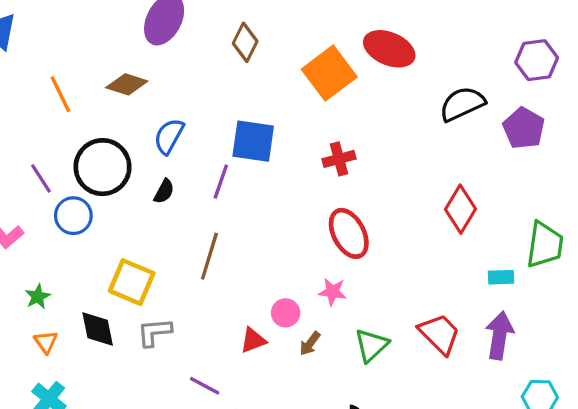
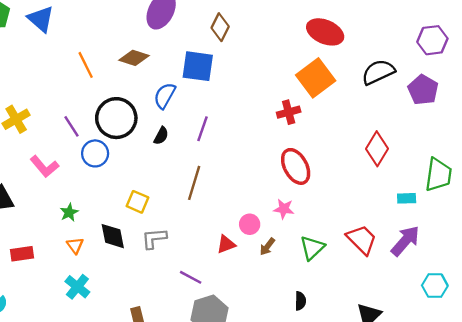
orange square: (329, 73) -> (316, 78), moved
blue square: (253, 141) -> (198, 66), moved
yellow square: (132, 282) -> (138, 202), size x0.7
purple arrow: (499, 336) -> (405, 241), turned 32

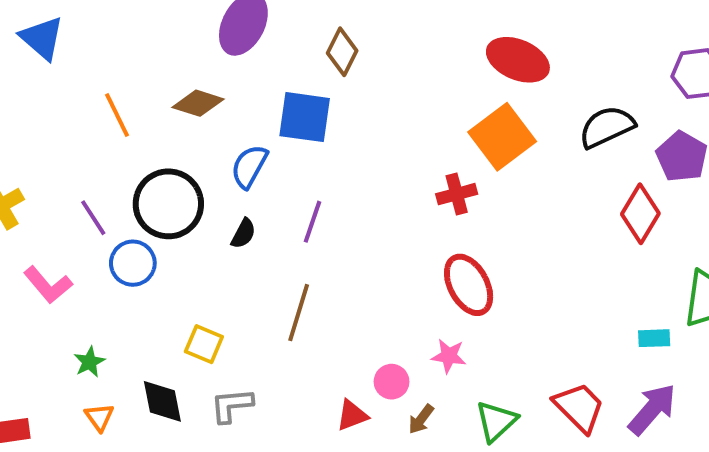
red diamond: (377, 149) -> (640, 214), moved

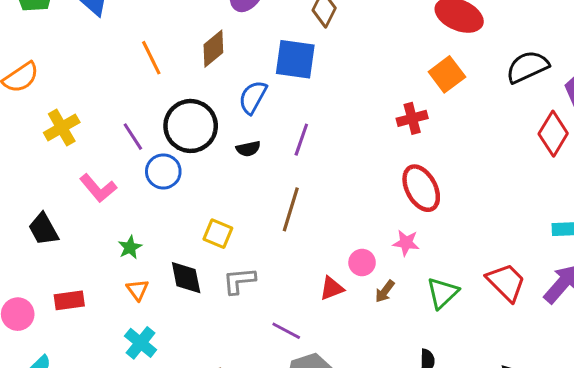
brown diamond: (198, 103) -> (213, 49), turned -57
orange square: (502, 137) -> (447, 74), size x0.7
black semicircle: (243, 234) -> (248, 149), turned 50

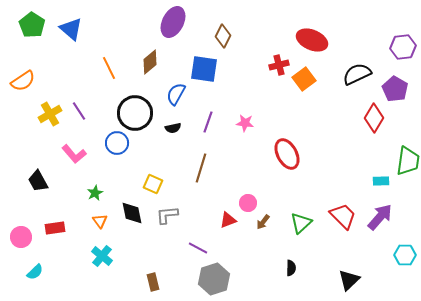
red cross: (412, 118) -> (279, 65), moved
purple line: (133, 137) -> (79, 111), moved
pink star: (406, 243) -> (245, 123), moved

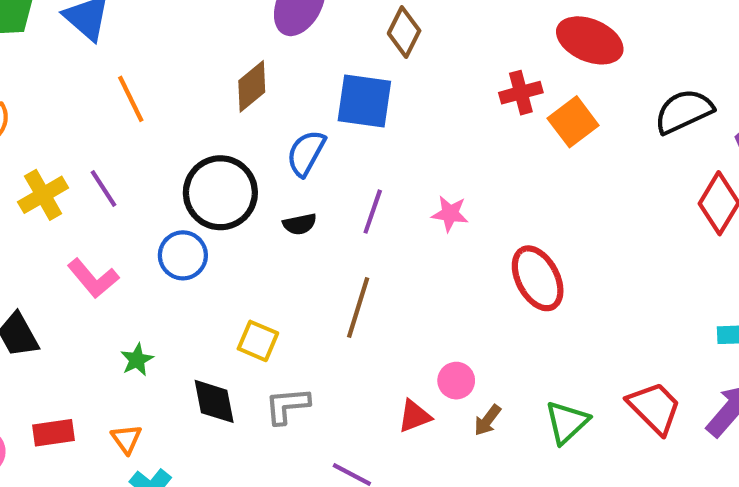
orange line: (109, 68) -> (131, 99), moved
orange triangle: (100, 221) -> (126, 439), moved

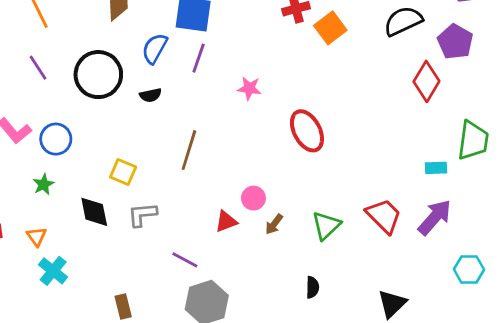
purple line: (104, 189) -> (38, 68), moved
purple line: (373, 212) -> (199, 58), moved
blue circle: (183, 255) -> (56, 139), moved

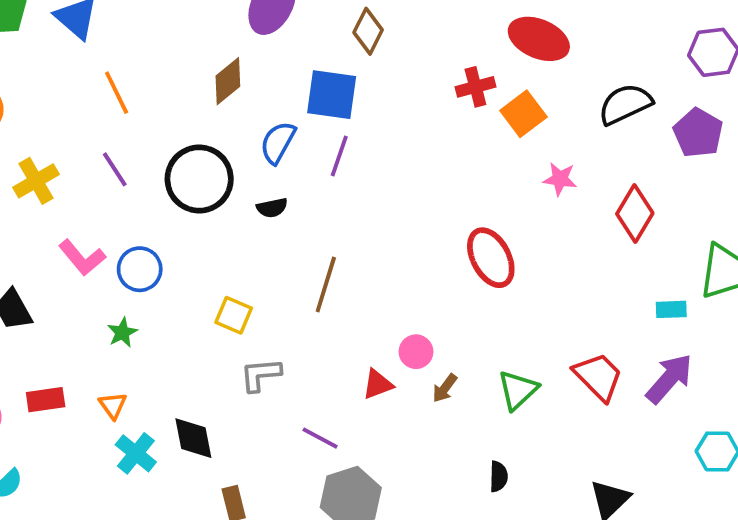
red diamond: (426, 81) -> (635, 214), moved
pink star: (249, 88) -> (560, 179), moved
black diamond: (94, 212) -> (193, 438), moved

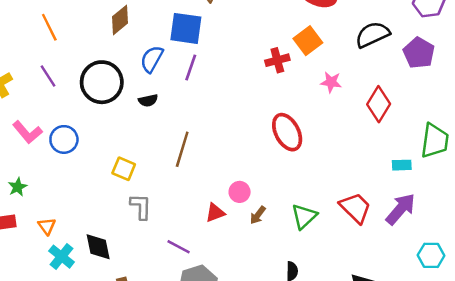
red cross: (475, 87) -> (277, 60), moved
green star: (122, 333) -> (18, 187), moved
gray L-shape: (261, 375) -> (141, 207), turned 96

